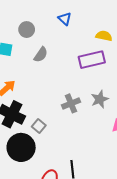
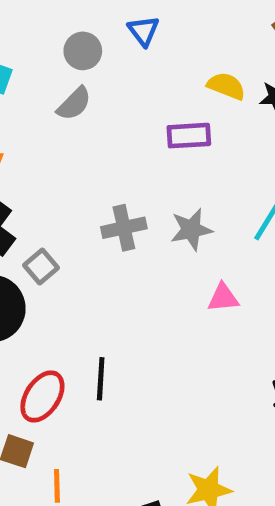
gray circle: (27, 30) -> (83, 51), moved
purple rectangle: (92, 60) -> (189, 136), size x0.7

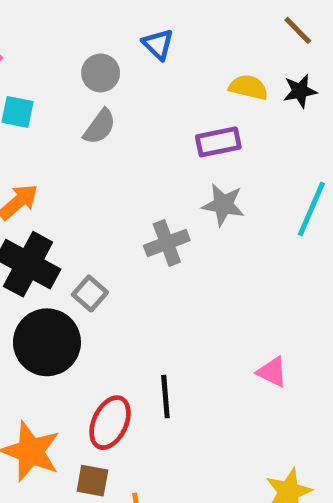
gray star: (191, 229) -> (223, 205), moved, turned 30
pink triangle: (223, 298) -> (272, 372), moved, turned 40

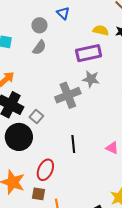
purple rectangle: (218, 142) -> (89, 53), size x1.4
gray cross: (167, 243) -> (68, 95), size x1.4
black line: (165, 397) -> (73, 144), moved

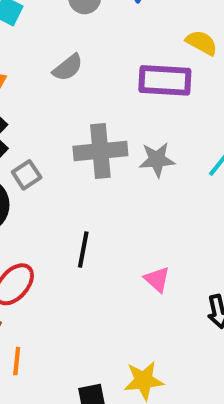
gray semicircle: (39, 48) -> (68, 68), moved
gray star: (91, 79) -> (157, 160), moved, turned -30

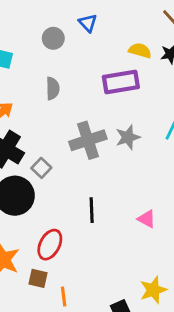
gray semicircle: (68, 68) -> (53, 88), turned -40

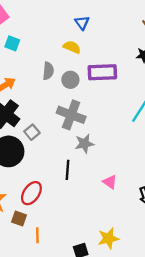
gray circle: (53, 38) -> (70, 80), moved
yellow semicircle: (140, 51) -> (72, 47), moved
gray star: (128, 137) -> (84, 144), moved
gray cross: (88, 140) -> (71, 115), turned 32

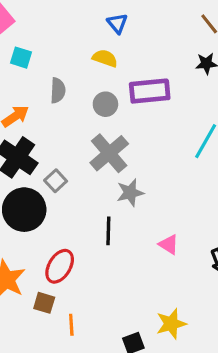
gray semicircle: (48, 71) -> (58, 90), moved
gray cross: (71, 115) -> (109, 153), turned 32

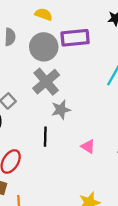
gray circle: (105, 104) -> (44, 47), size x1.6

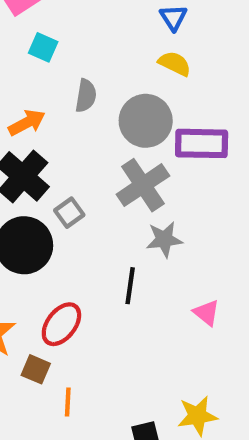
yellow semicircle: (44, 14) -> (175, 64), moved
purple rectangle: (75, 38) -> (202, 143), moved

